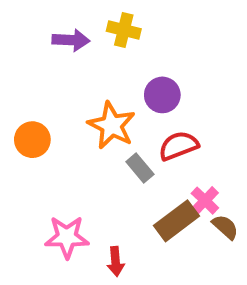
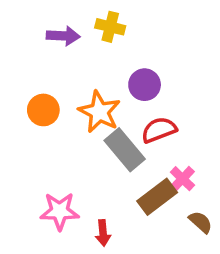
orange circle: (32, 140) -> (43, 110), moved
gray rectangle: (140, 168) -> (125, 150), size x1.6
brown semicircle: (225, 227) -> (201, 222), moved

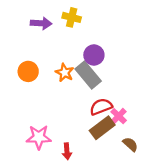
orange star: (99, 112) -> (65, 73), size x0.7
red semicircle: (159, 130) -> (101, 107), moved
gray rectangle: (125, 150) -> (88, 75), moved

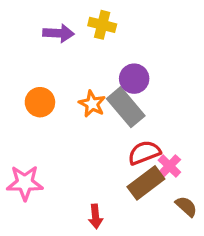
pink star: (39, 137) -> (25, 183), moved

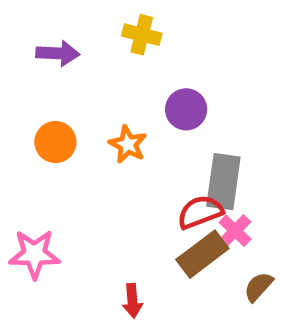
purple arrow: (58, 33) -> (58, 53), moved
gray rectangle: (126, 107) -> (223, 182), moved, turned 48
brown semicircle: (186, 206) -> (258, 287), turned -90

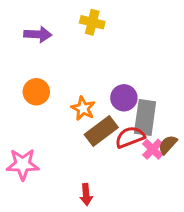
purple circle: (186, 109) -> (124, 98), moved
orange star: (128, 144) -> (83, 108), moved
brown rectangle: (202, 254) -> (101, 131), moved
brown semicircle: (258, 287) -> (168, 145), moved

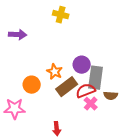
purple arrow: (38, 34) -> (18, 35), moved
orange circle: (36, 92) -> (32, 85), moved
brown semicircle: (168, 145) -> (111, 96), turned -128
pink cross: (153, 149) -> (91, 104), moved

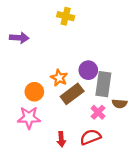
red semicircle: (86, 91) -> (90, 137), moved
pink star: (15, 109) -> (29, 118), moved

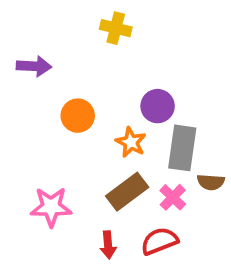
purple circle: (88, 70) -> (158, 106), moved
orange star: (59, 78) -> (131, 142), moved
orange circle: (34, 92) -> (78, 116), moved
brown rectangle: (72, 94) -> (127, 192), moved

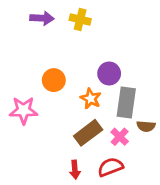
purple arrow: (34, 66) -> (42, 18), moved
pink star: (51, 207) -> (24, 110), moved

